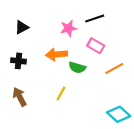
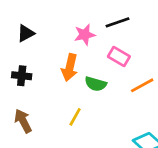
orange arrow: (57, 54) -> (70, 68), turned -72

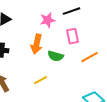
pink rectangle: (119, 57) -> (73, 36), turned 49
yellow line: (75, 117) -> (41, 80), turned 32

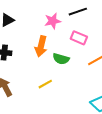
pink rectangle: (73, 36) -> (79, 38), turned -56

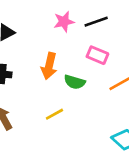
pink star: (53, 21) -> (64, 22), moved

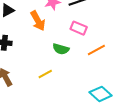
orange arrow: (49, 66) -> (38, 21), moved, turned -42

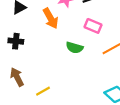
yellow line: (45, 74) -> (43, 91), moved

